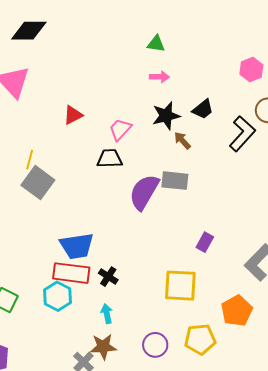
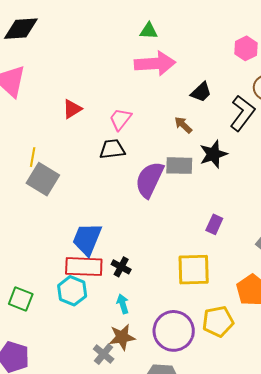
pink arrow: (159, 77) -> (155, 63), size x2.0
black star: (166, 116) -> (213, 154), moved
blue trapezoid: (77, 246) -> (87, 239), turned 126
purple circle: (155, 345) -> (174, 331), size x1.6

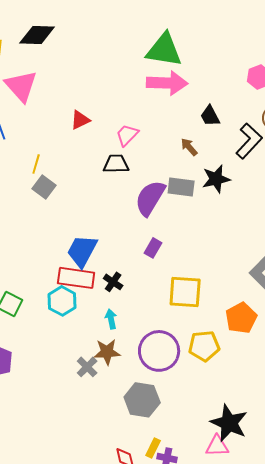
green triangle: (149, 31) -> (164, 50), size x2.0
black trapezoid: (201, 92) -> (210, 116), turned 100
gray square: (43, 179) -> (44, 187), size x0.7
purple rectangle: (214, 224) -> (153, 248), moved

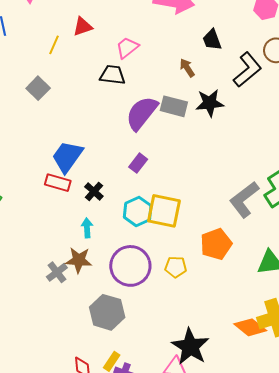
yellow line: (36, 164) -> (54, 45), moved
red rectangle: (76, 278) -> (58, 183), size x0.7
cyan hexagon: (62, 301) -> (138, 211), moved
yellow pentagon: (204, 346) -> (176, 267), size x0.7

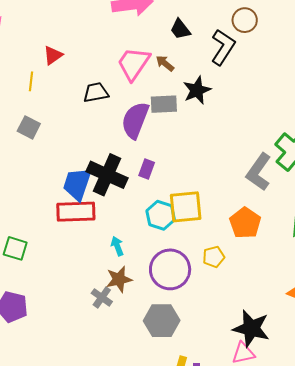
pink trapezoid: (127, 48) -> (133, 64), moved, size x1.5
red rectangle: (58, 183) -> (76, 212), size x1.5
black cross: (94, 191) -> (107, 175), moved, size x2.0

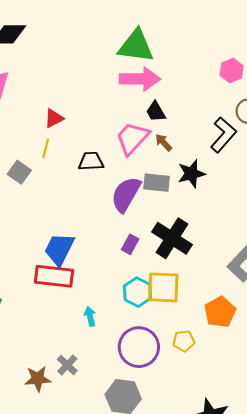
black trapezoid: (180, 29) -> (156, 112), moved
yellow line: (31, 81) -> (46, 148), moved
gray square: (29, 127) -> (19, 172), moved
black cross: (107, 175) -> (172, 238), moved
brown star: (119, 279) -> (38, 379), moved

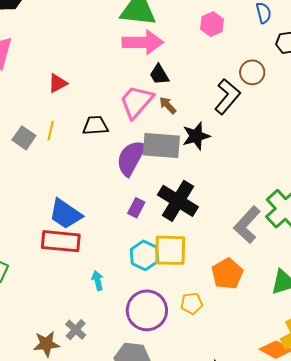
pink hexagon: (232, 71) -> (212, 24), moved
yellow line: (46, 148) -> (51, 131), moved
gray rectangle: (157, 183) -> (161, 146), size x1.4
blue trapezoid: (59, 249) -> (65, 214), turned -81

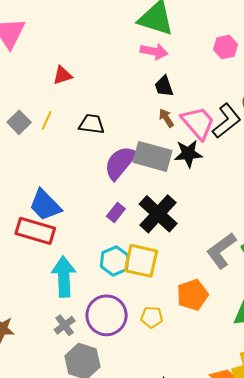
pink arrow: (143, 42) -> (154, 51), size x0.7
pink trapezoid: (136, 102) -> (198, 123), moved, turned 87
cyan arrow: (98, 281) -> (64, 277), size x2.0
gray cross: (76, 330) -> (65, 325), moved

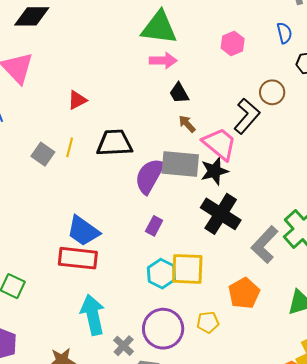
pink trapezoid: (198, 123) -> (220, 144), moved
black trapezoid: (92, 124) -> (115, 143), size x1.4
black star: (188, 154) -> (214, 171), moved
black cross: (158, 214) -> (221, 214), moved
cyan arrow: (64, 277) -> (93, 315), moved

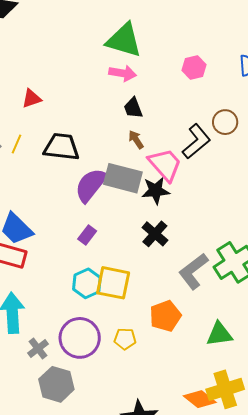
black cross: (221, 214) -> (155, 234), size x0.7

